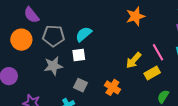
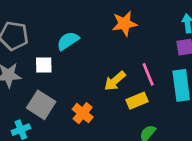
cyan semicircle: (84, 34) -> (68, 41), moved
gray square: (81, 85) -> (41, 105), size x1.5

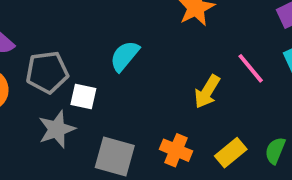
white square: (44, 65) -> (83, 96), moved, turned 30
yellow rectangle: (137, 101) -> (231, 153), moved

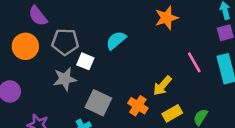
yellow arrow: (207, 92) -> (162, 86), moved

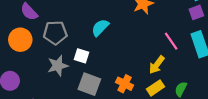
white square: (85, 61) -> (82, 56), moved
yellow arrow: (162, 86) -> (157, 65), moved

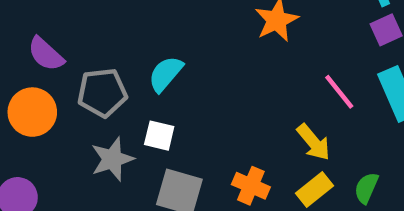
cyan semicircle: (100, 28) -> (166, 74), moved
yellow arrow: (157, 65) -> (314, 142), turned -72

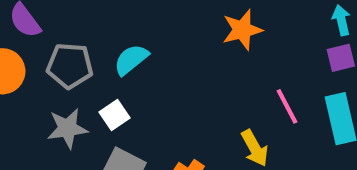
white square: (159, 136) -> (115, 115), turned 32

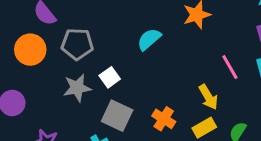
cyan semicircle: (131, 60) -> (149, 39), moved

